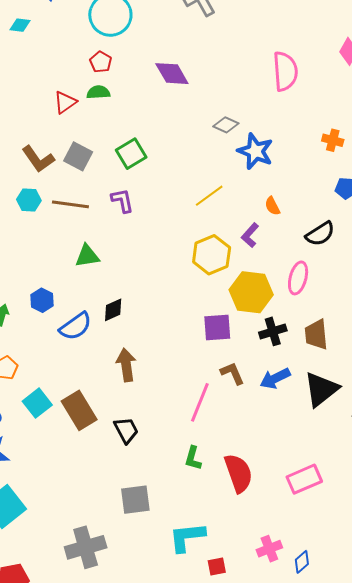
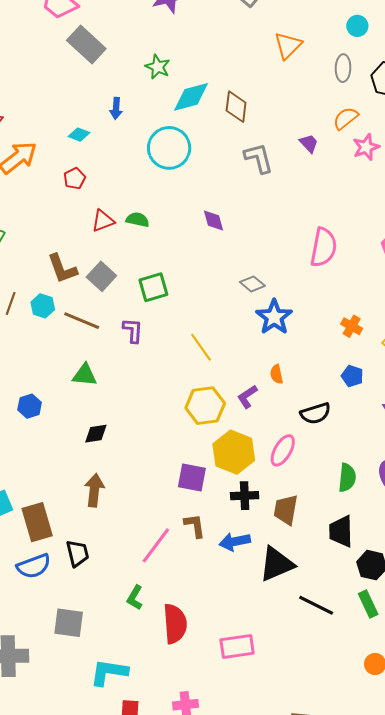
red pentagon: (101, 62) -> (75, 178), moved
purple diamond: (172, 74) -> (214, 220), size x0.7
yellow line: (209, 196) -> (201, 347), moved, turned 76
blue semicircle: (76, 326) -> (34, 566), moved

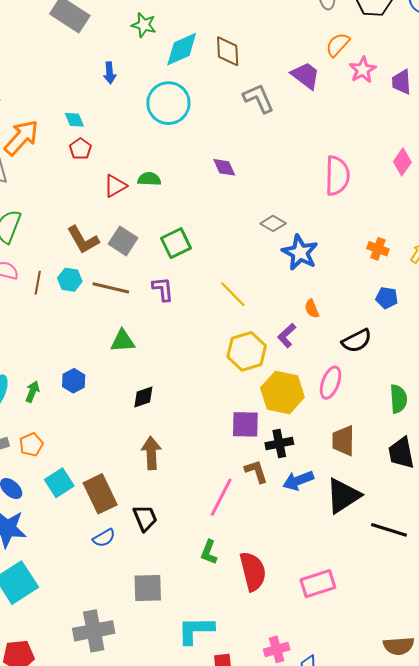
cyan diamond: (79, 135) -> (74, 120), moved, turned 55
purple trapezoid: (309, 143) -> (306, 76), size x1.5
black cross: (245, 496) -> (279, 443), moved
blue semicircle: (34, 566) -> (104, 538), size x0.7

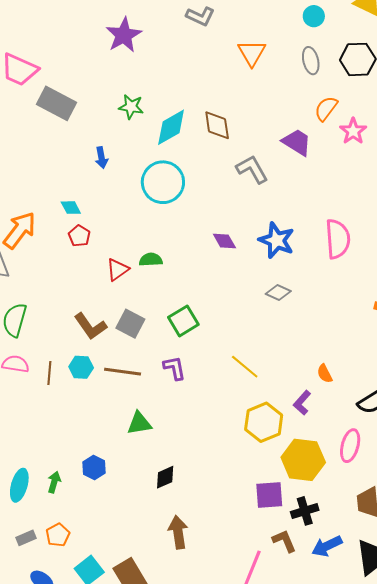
blue star: (300, 253) -> (277, 240), moved

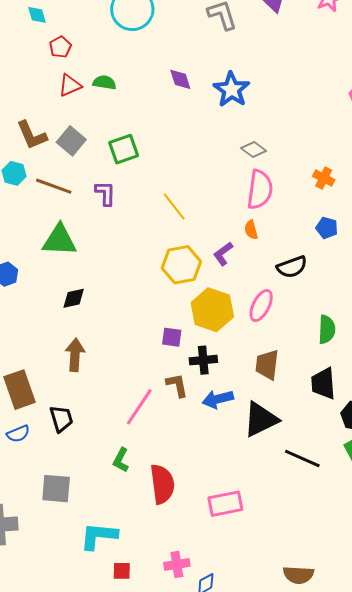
red pentagon: (79, 236) -> (60, 47), moved
pink semicircle: (338, 239) -> (260, 190), moved
gray diamond: (278, 292) -> (254, 150), moved
green triangle: (139, 423) -> (59, 240), size x1.4
purple square: (269, 495) -> (172, 337), size x0.7

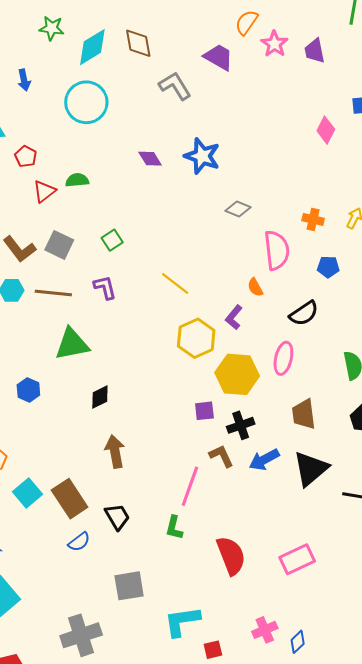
green square: (124, 149) -> (112, 240), size x0.7
pink semicircle: (260, 190) -> (277, 250), moved
green L-shape: (121, 460) -> (174, 528), moved

